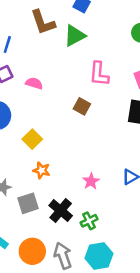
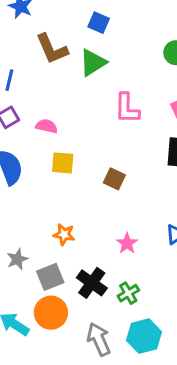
brown square: (82, 106) -> (114, 179), moved
yellow square: (32, 139) -> (63, 163), moved, turned -36
orange circle: (32, 251) -> (51, 313), moved

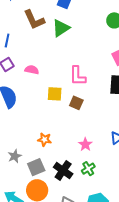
pink L-shape: (127, 108) -> (78, 76), moved
yellow square: (63, 163) -> (55, 94), moved
green cross: (128, 293) -> (88, 169), moved

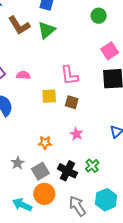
pink star: (85, 144) -> (76, 134), moved

